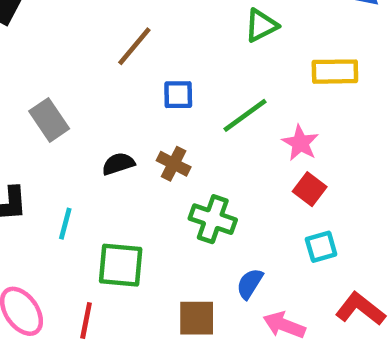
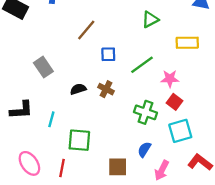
pink star: (300, 143) -> (170, 79), turned -30
green cross: (213, 219) -> (145, 112), moved
cyan square: (321, 247) -> (180, 131), size x1.5
pink arrow: (284, 325) -> (162, 170), turned -84

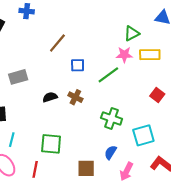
green triangle: (150, 19) -> (132, 33), moved
gray rectangle: (43, 67) -> (18, 77), turned -72
pink star: (170, 79) -> (124, 55), moved
red square: (174, 102) -> (157, 95), moved
cyan line: (51, 119) -> (12, 140), moved

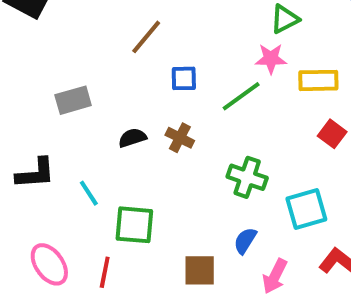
yellow rectangle: (150, 55) -> (318, 80), moved
cyan line: (12, 140) -> (89, 193), moved, turned -48

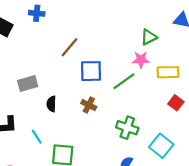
blue square: (184, 78) -> (91, 71), size x1.5
black semicircle: (132, 138) -> (51, 104), moved, turned -70
cyan square: (306, 209) -> (161, 146), turned -35

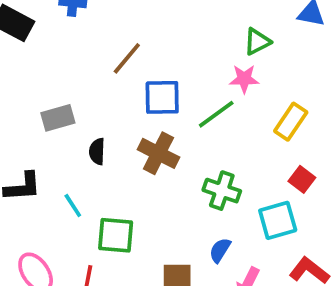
yellow rectangle: (168, 72) -> (291, 122), moved, turned -55
red square: (176, 103) -> (302, 179), moved
brown cross: (89, 105) -> (158, 153), size x1.5
cyan square: (161, 146) -> (278, 220), turned 35

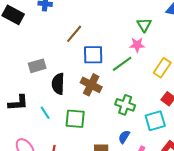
green triangle: (257, 42) -> (144, 25), turned -35
black semicircle: (97, 151) -> (58, 84), size x1.5
green square: (116, 235) -> (75, 119), moved

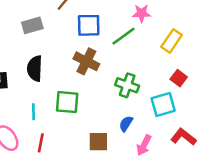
gray rectangle: (37, 66) -> (32, 25), moved
black semicircle: (58, 84) -> (35, 69), moved
cyan line: (45, 113) -> (34, 112), moved, turned 32

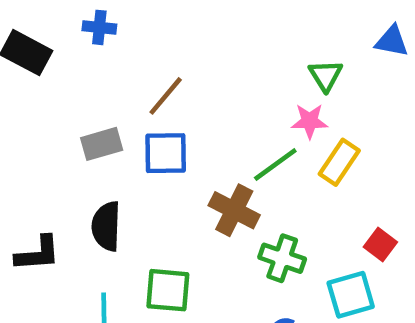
blue square: (89, 25) -> (166, 153), moved
yellow rectangle: (172, 41) -> (339, 162), moved
brown cross: (86, 61) -> (234, 210), moved

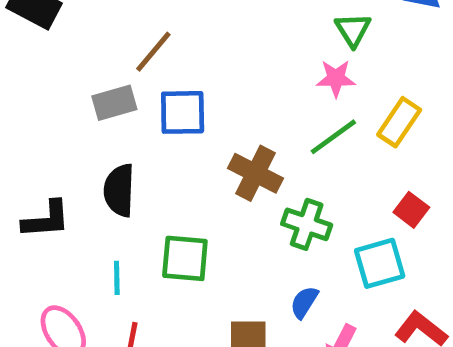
brown line: (166, 96) -> (153, 52), moved
yellow rectangle: (339, 162) -> (399, 122), moved
green line: (275, 165) -> (333, 137), moved

